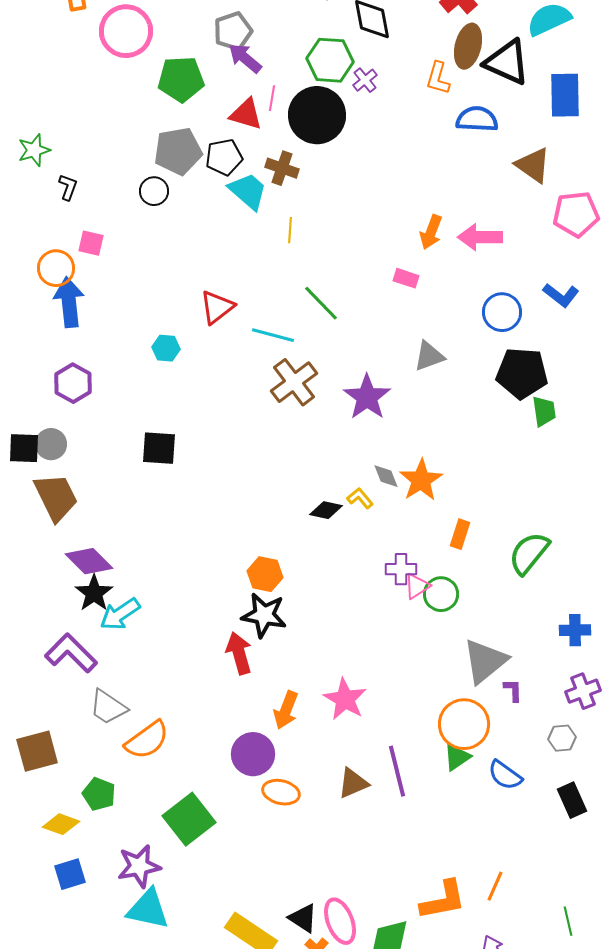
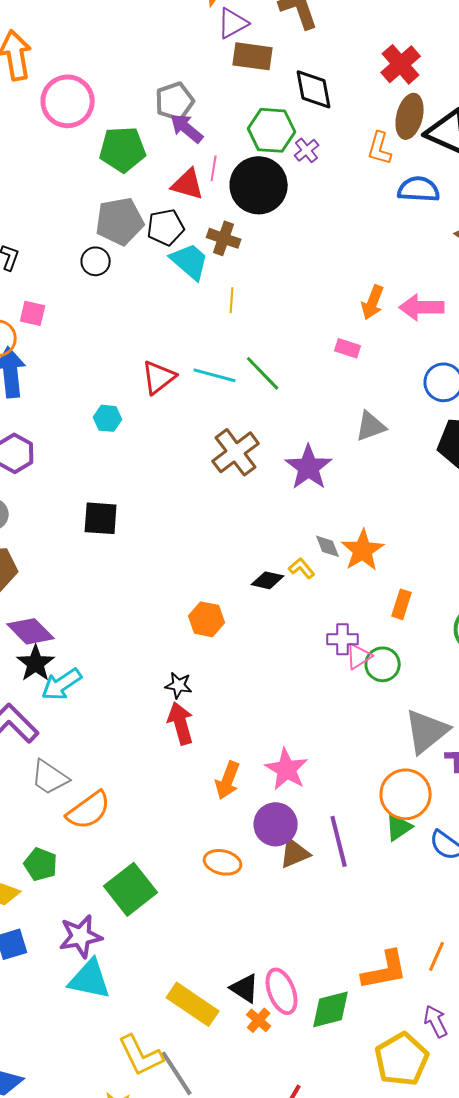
cyan line: (273, 335) -> (215, 375), moved
orange hexagon: (265, 574) -> (207, 619), moved
black star: (264, 615) -> (179, 685), moved, size x0.6
purple circle: (253, 754) -> (276, 824), moved

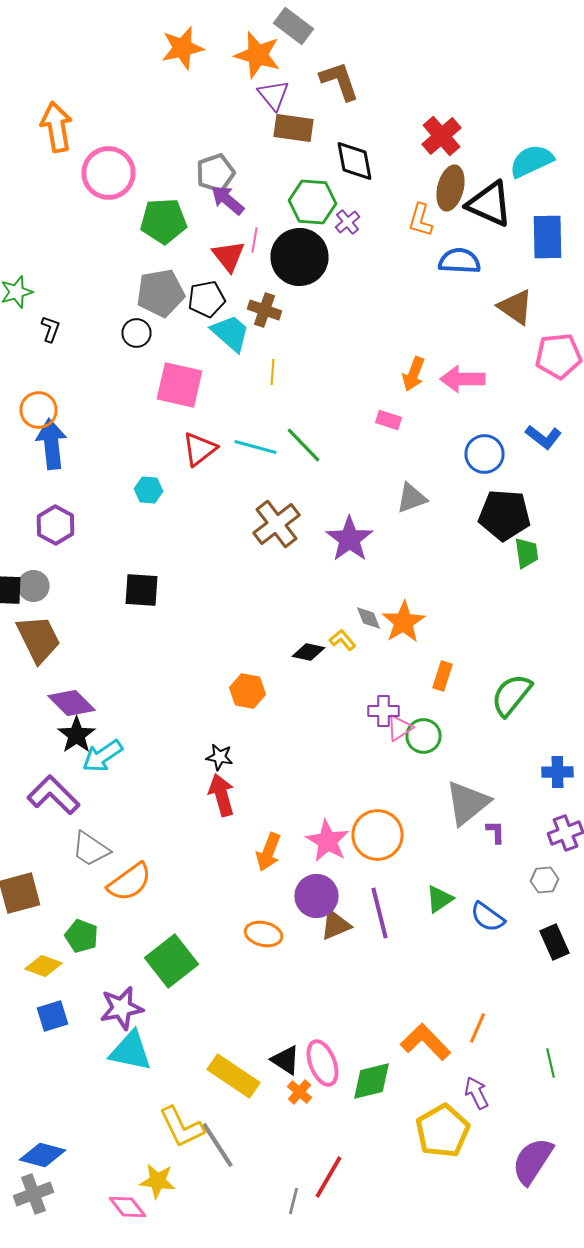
purple triangle: (233, 23) -> (274, 95), turned -40
red triangle: (188, 184) -> (228, 256), turned 36
pink square: (33, 313) -> (180, 385), moved, size x1.8
orange circle: (406, 794) -> (378, 835), moved
orange L-shape: (385, 970) -> (426, 1042), turned -123

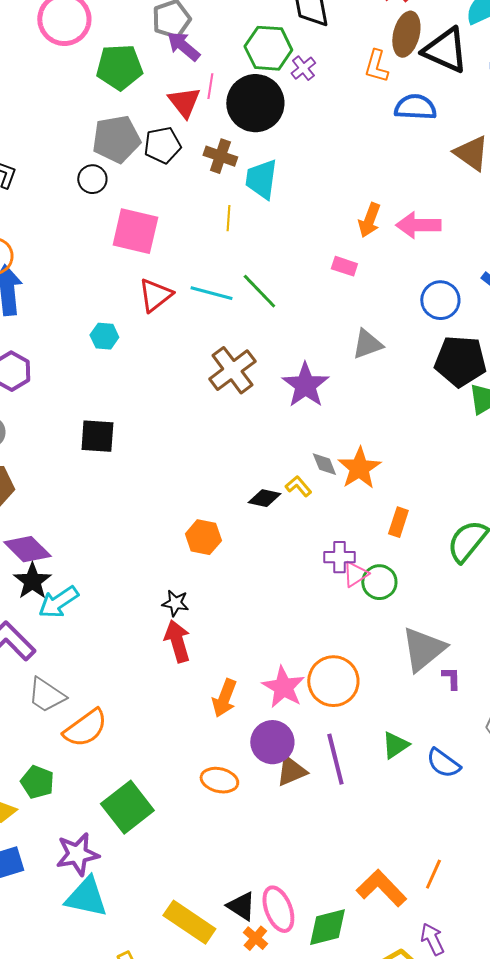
cyan trapezoid: (230, 333) -> (261, 179), moved, turned -123

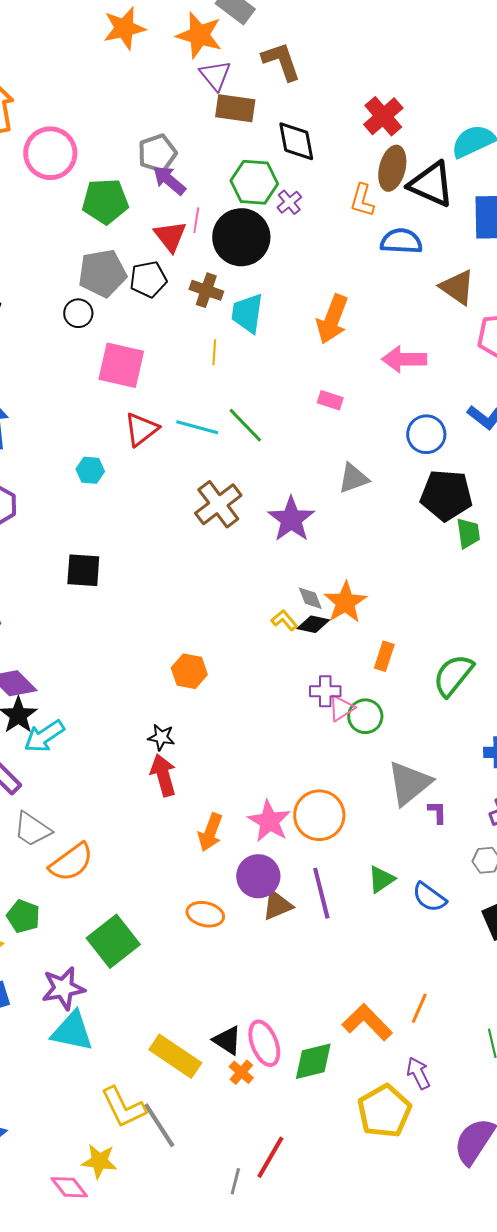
orange arrow: (369, 220) -> (332, 319), moved, size x1.4
black diamond: (264, 498) -> (313, 624), moved

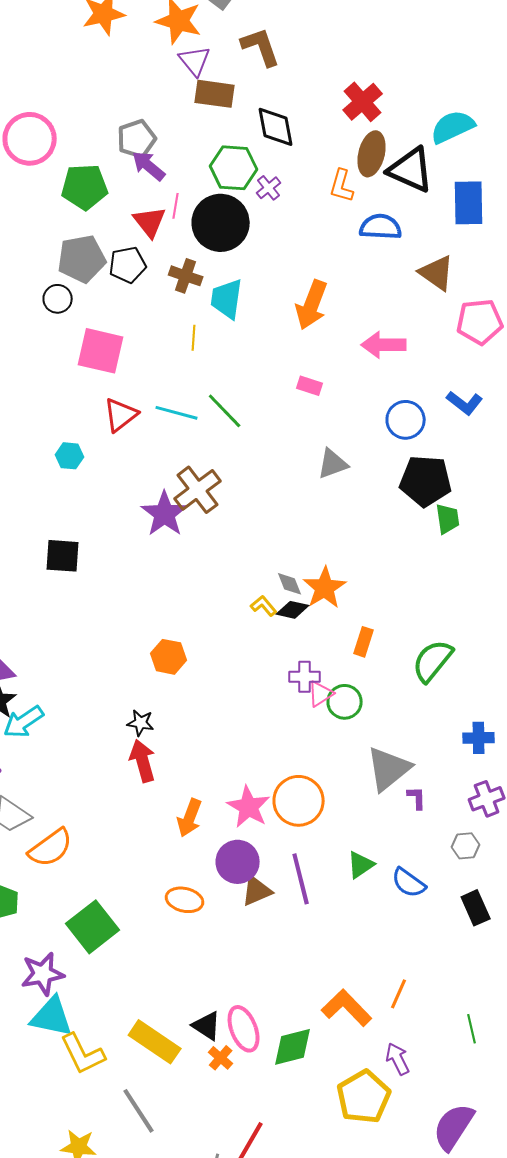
purple star: (291, 519) -> (165, 514), moved
yellow L-shape: (123, 1107) -> (83, 1054), moved

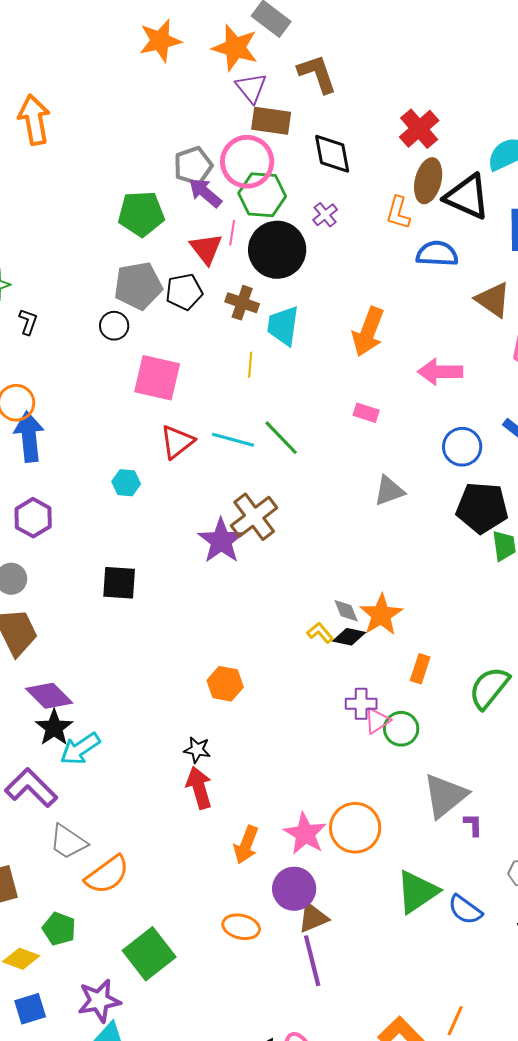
pink circle: (30, 139) -> (247, 162), moved
green hexagon: (234, 168) -> (262, 195), moved
green triangle: (361, 865) -> (417, 892), size x1.6
purple line: (301, 879) -> (312, 961), moved

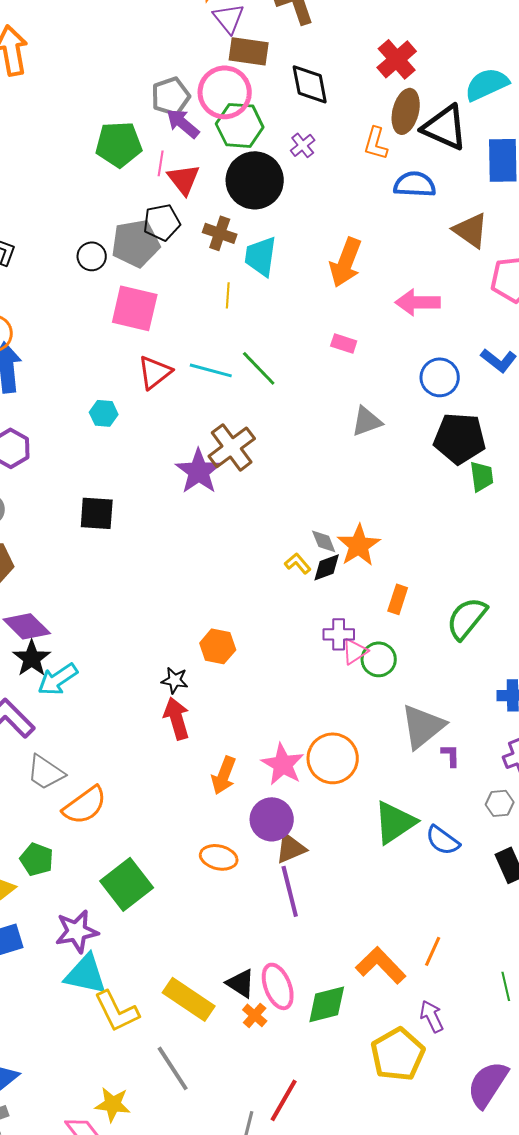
pink line: (232, 233) -> (161, 163), moved
gray pentagon: (138, 286) -> (136, 243), moved
black diamond: (349, 637) -> (327, 567), turned -32
orange hexagon: (225, 684) -> (218, 646), moved

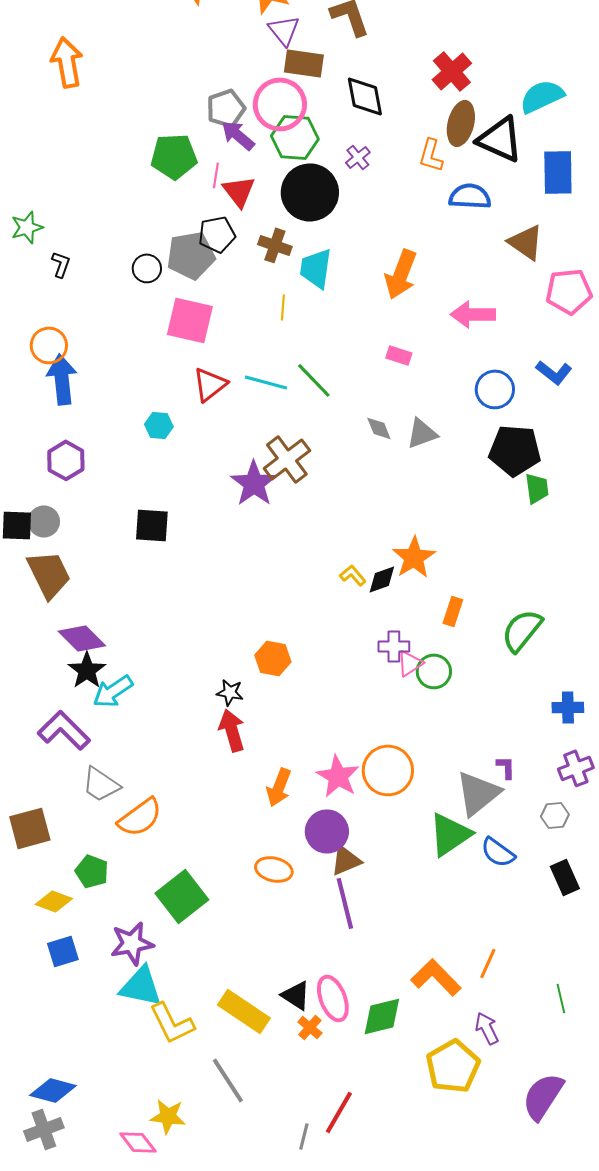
gray diamond: (324, 541) -> (379, 428), moved
gray triangle: (423, 726) -> (478, 793), moved

